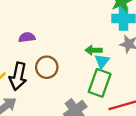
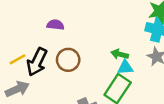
cyan triangle: (102, 61) -> (125, 67), turned 35

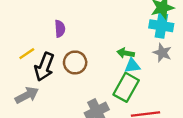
purple semicircle: (55, 25) -> (60, 29), turned 84
yellow line: (17, 59) -> (27, 54), moved

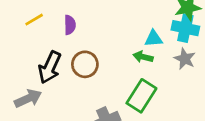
yellow line: (27, 54) -> (34, 20), moved
cyan triangle: (132, 66) -> (153, 38), moved

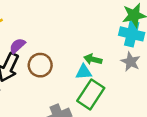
purple semicircle: (70, 25) -> (17, 46), moved, turned -132
cyan triangle: (153, 38) -> (84, 72), moved

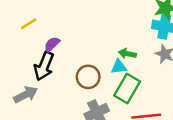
brown circle: (40, 65) -> (88, 77), moved

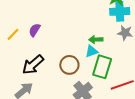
purple semicircle: (52, 44) -> (35, 30), moved
black arrow: (44, 66) -> (33, 65), turned 40

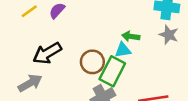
green rectangle: (102, 67) -> (112, 71), moved

